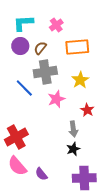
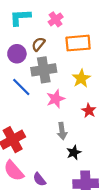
purple circle: (20, 46) -> (17, 54), moved
gray arrow: (73, 129) -> (62, 131), moved

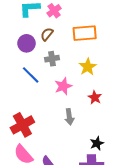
pink cross: (56, 19) -> (54, 11), moved
gray cross: (44, 70) -> (52, 59), size x0.6
black star: (74, 152) -> (97, 143), moved

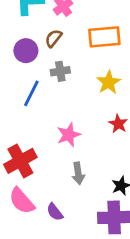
blue line: (31, 75) -> (31, 93), turned 72
pink star: (63, 86) -> (69, 135), moved
gray arrow: (69, 117) -> (78, 173), moved

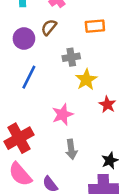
orange rectangle: (104, 37) -> (95, 26), size x0.7
gray cross: (60, 71) -> (71, 57), moved
yellow star: (109, 82) -> (86, 80), moved

